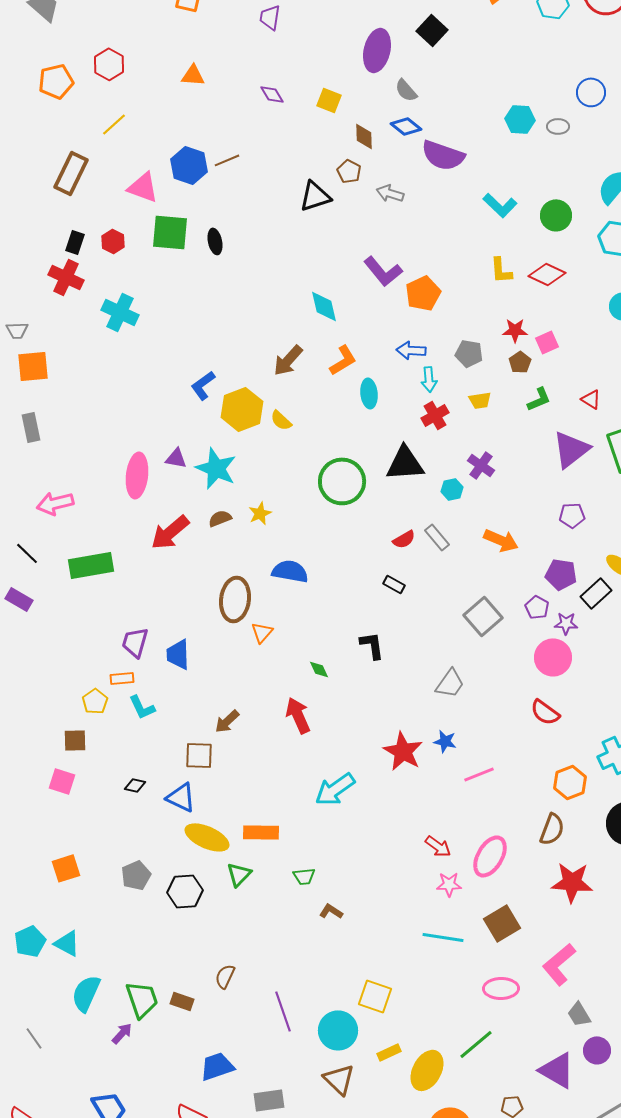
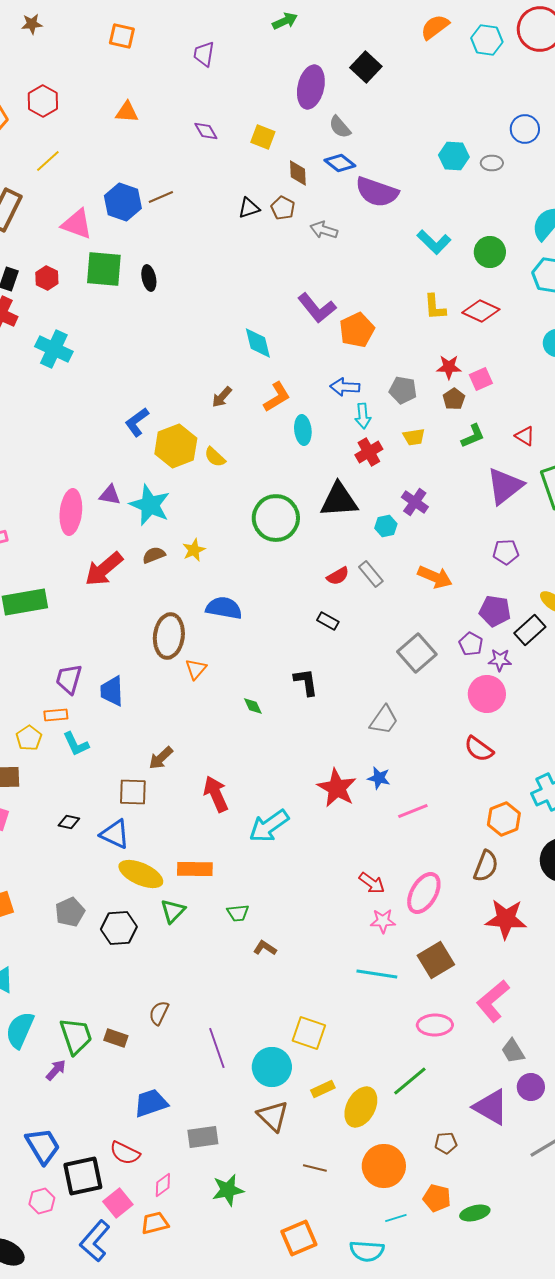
black triangle: (315, 196) -> (249, 208), moved, size x0.7
brown arrow: (288, 360) -> (222, 397), size x0.7
red arrow: (298, 715) -> (216, 794), moved

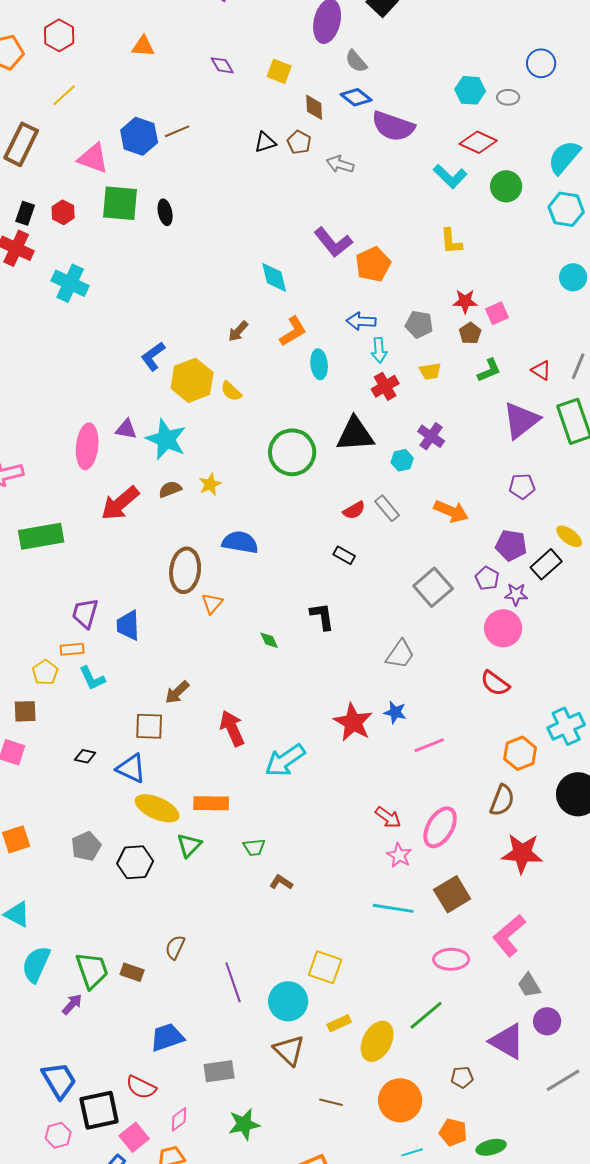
red diamond: (481, 311) -> (478, 142), moved
pink star: (383, 921) -> (399, 855), turned 30

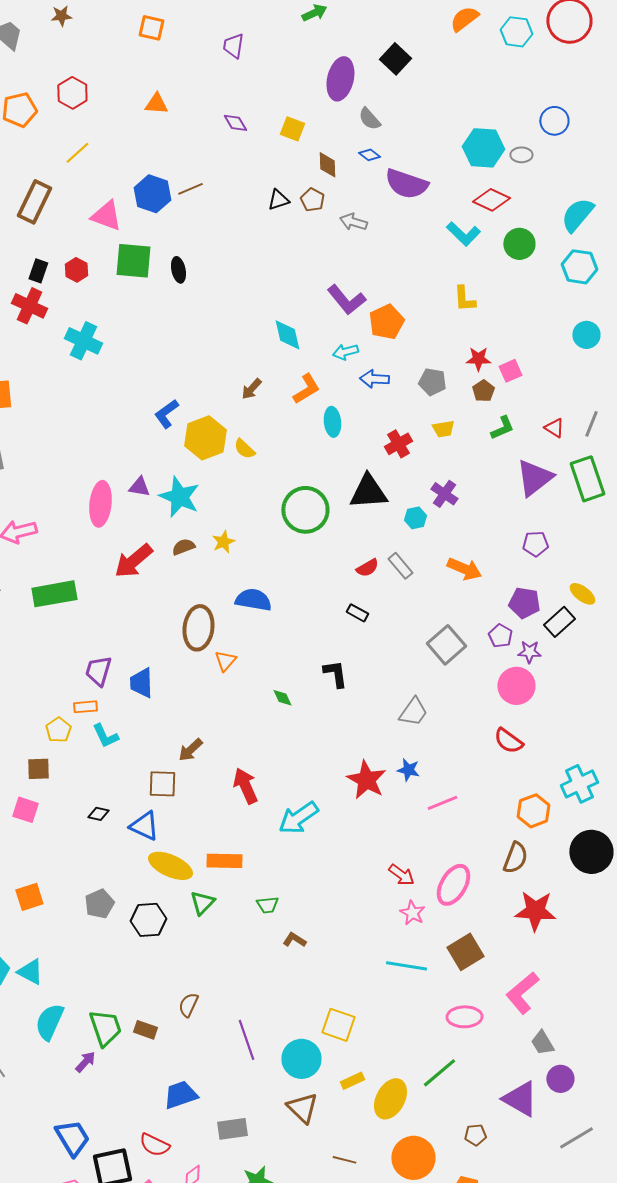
cyan hexagon: (470, 90) -> (483, 148), size x1.4
blue diamond: (356, 97) -> (369, 155), size x0.7
cyan arrow: (379, 350) -> (345, 352), moved, turned 80

